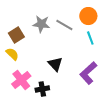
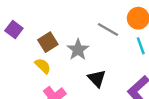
gray star: (41, 24) -> (78, 50), moved, turned 30

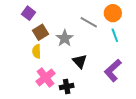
purple square: (14, 30) -> (28, 13), moved
yellow semicircle: (43, 66) -> (36, 51), turned -136

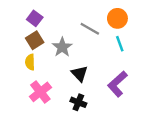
purple square: (28, 13) -> (35, 18), moved
black cross: (67, 86) -> (78, 102), moved, turned 32

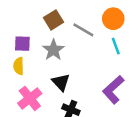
purple square: (35, 18) -> (22, 44), moved, turned -35
brown square: (35, 40) -> (53, 20), moved
black triangle: (79, 74) -> (61, 82), moved

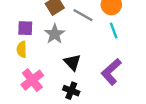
black triangle: (61, 82) -> (72, 62), moved

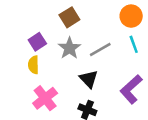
gray line: (83, 15) -> (100, 49), moved, turned -60
purple square: (25, 28) -> (37, 42), turned -35

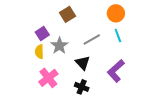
gray star: (69, 48) -> (59, 46), moved

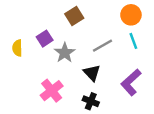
yellow semicircle: (39, 52) -> (17, 48), moved

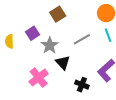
black triangle: (92, 73) -> (63, 62), moved
black cross: (91, 101) -> (82, 85), moved

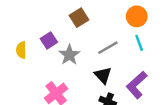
black triangle: (63, 62) -> (103, 75), moved

